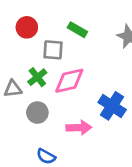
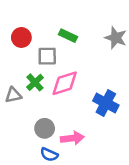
gray circle: (37, 113) -> (45, 128), moved
pink arrow: (79, 128) -> (72, 138), moved

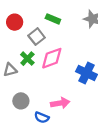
gray square: (47, 56) -> (37, 37), turned -35
gray circle: (45, 128) -> (21, 101), moved

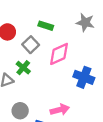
pink diamond: (52, 58) -> (59, 54), moved

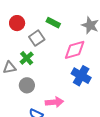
pink diamond: (59, 54) -> (75, 50), moved
gray circle: (20, 111) -> (27, 85), moved

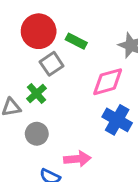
red circle: (17, 23) -> (39, 31), moved, size x1.5

